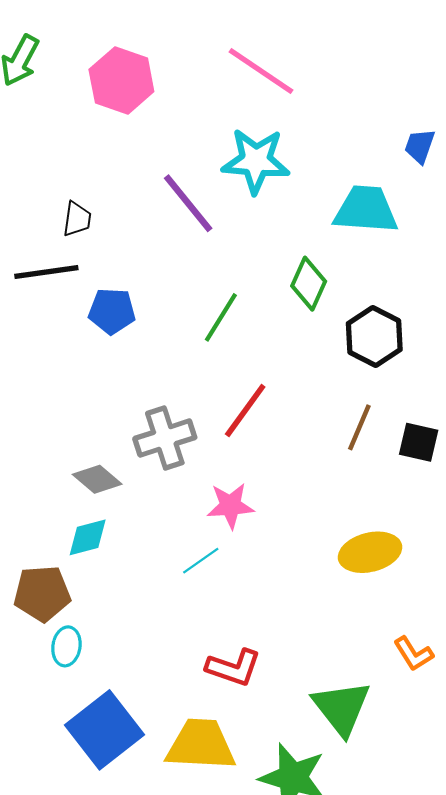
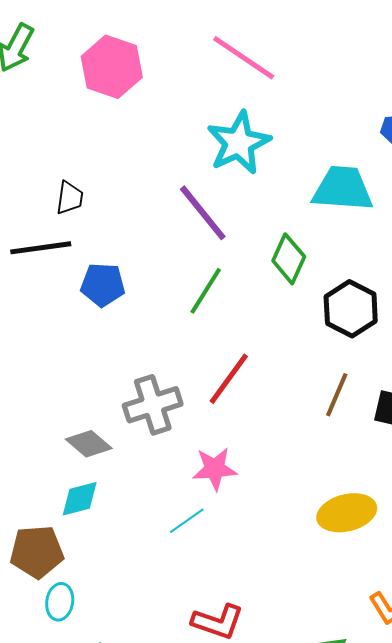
cyan star: (256, 161) -> (239, 143), turned -30
purple line: (188, 203) -> (203, 213), moved

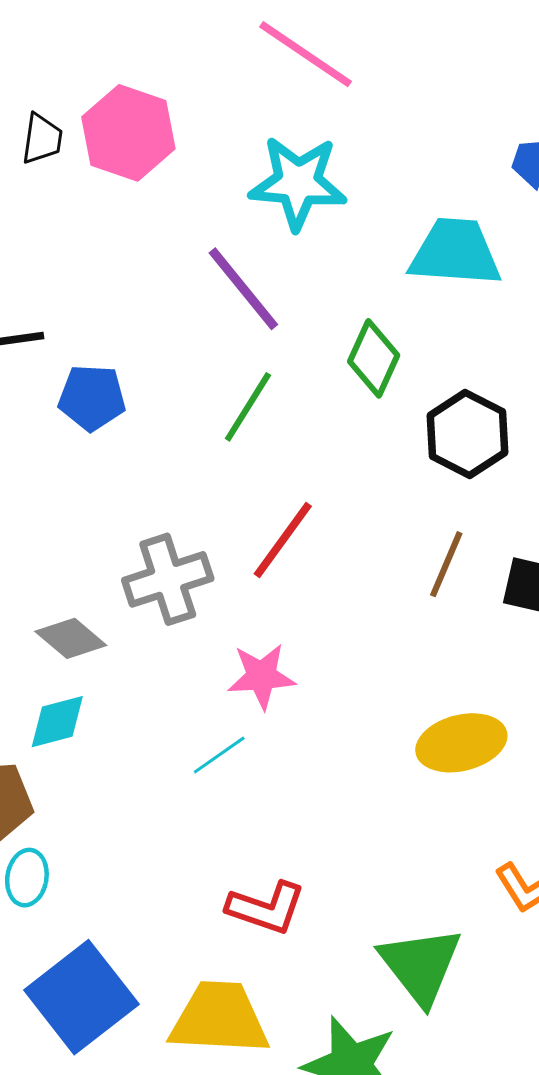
pink hexagon: (112, 67) -> (128, 133), moved
cyan star: (239, 143) -> (298, 183), turned 30
black trapezoid: (70, 198) -> (42, 139), moved

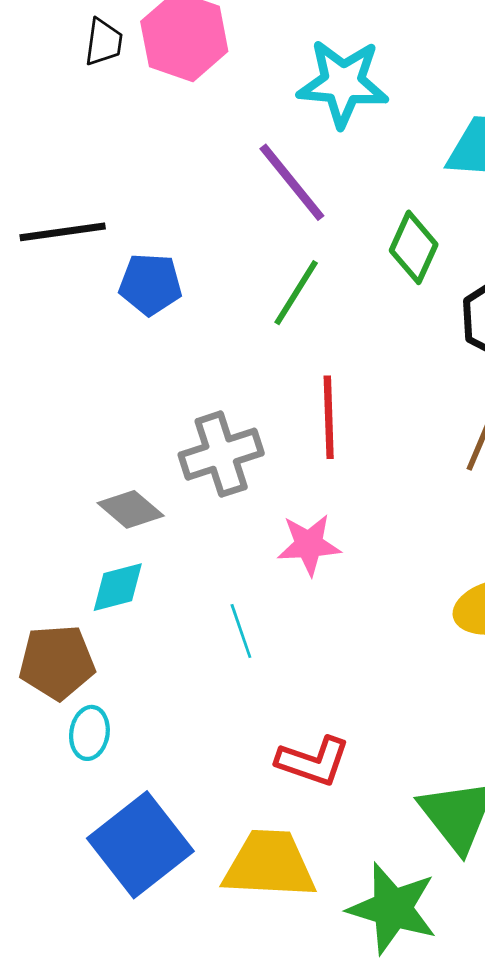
red line: (283, 540) -> (329, 417), turned -38
cyan line: (219, 755) -> (241, 631), moved, turned -74

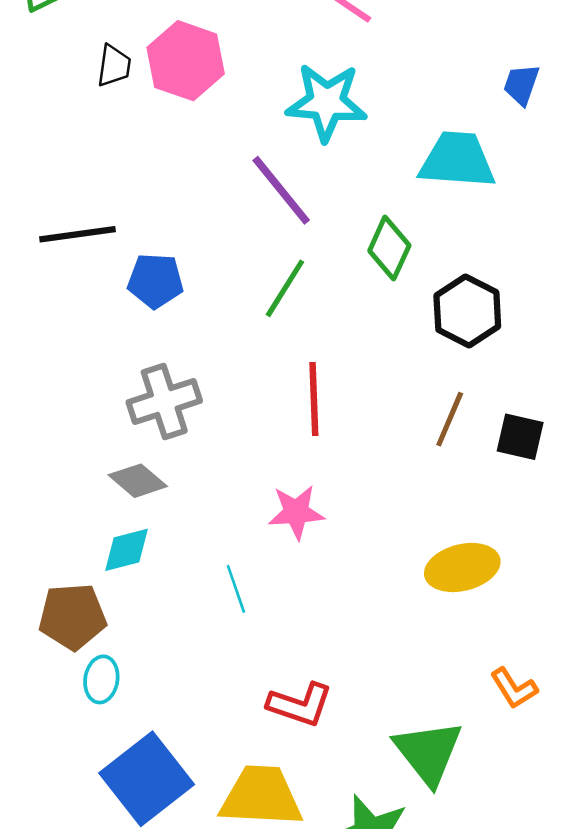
gray cross: (221, 454) -> (164, 402), moved

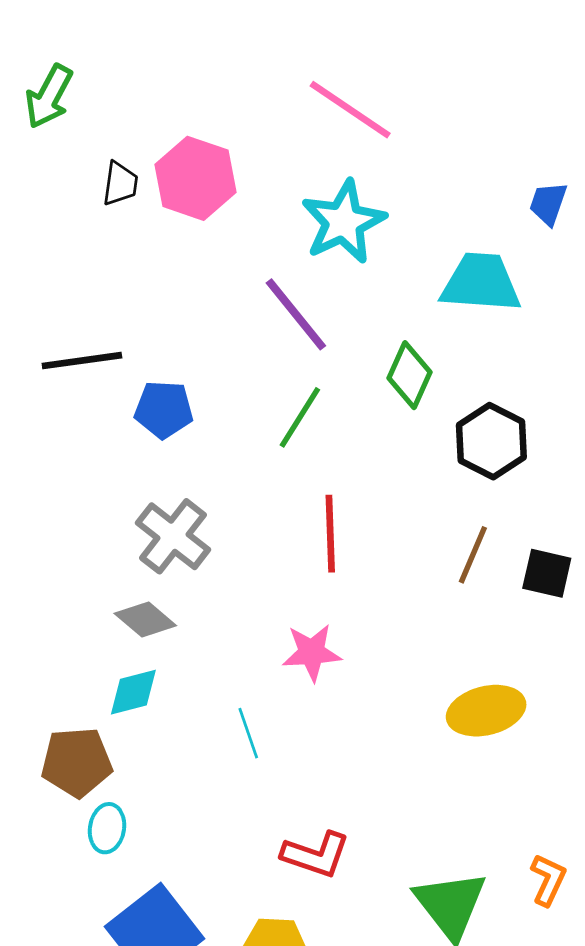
cyan star: (326, 102) -> (343, 222), turned -30
gray cross: (164, 402) -> (173, 536), turned -34
orange L-shape: (514, 688) -> (548, 880), moved, turned -123

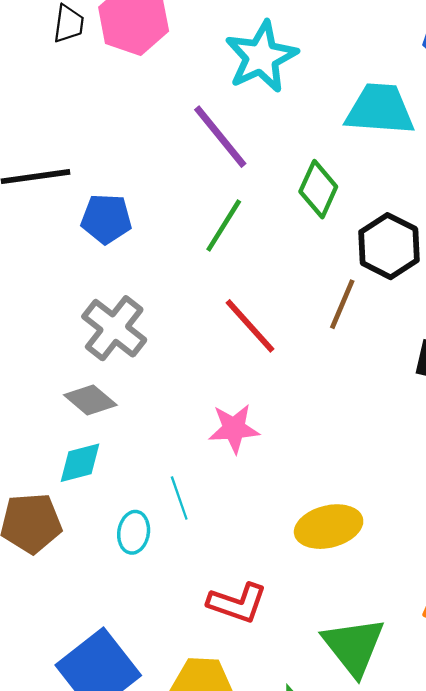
red line: (330, 534) -> (250, 326), turned -40
brown line: (473, 555) -> (342, 304), moved
yellow ellipse: (486, 711) -> (329, 527), moved
cyan ellipse: (107, 828) -> (134, 532), moved

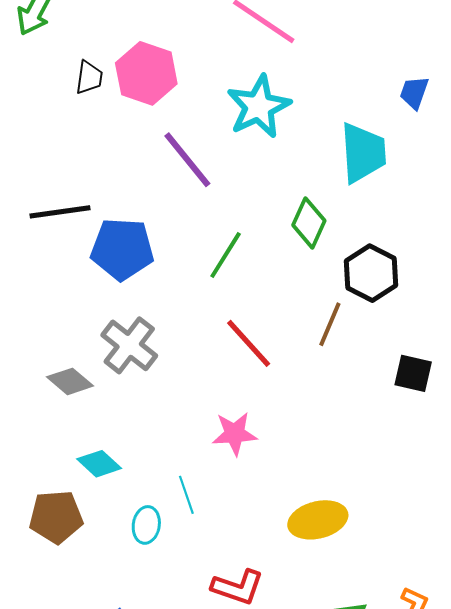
cyan trapezoid: (380, 109) -> (363, 153), turned 82
purple line: (220, 137) -> (187, 160), moved
blue pentagon: (106, 219) -> (122, 249), size x1.4
gray diamond: (90, 400) -> (70, 381), moved
cyan diamond: (80, 463) -> (99, 464), turned 57

